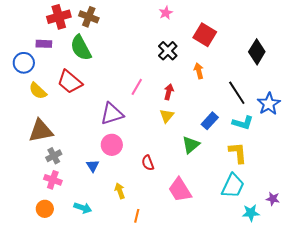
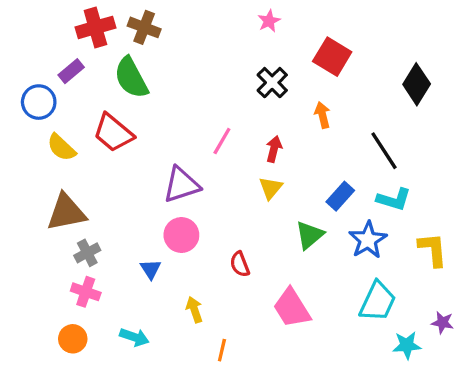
purple rectangle: (44, 44) -> (71, 71), turned -42
blue star: (269, 104) -> (368, 240), moved
yellow L-shape: (238, 153) -> (433, 250), moved

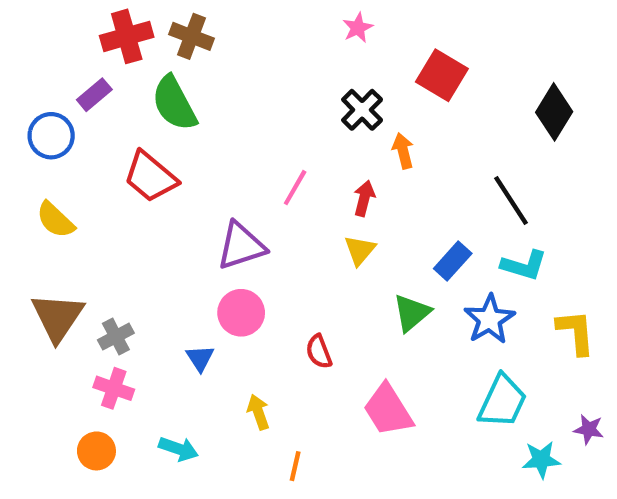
orange arrow: (322, 115) -> (403, 151), moved
yellow semicircle: (61, 147) -> (55, 220), moved
brown triangle: (66, 212) -> (58, 317), moved, turned -45

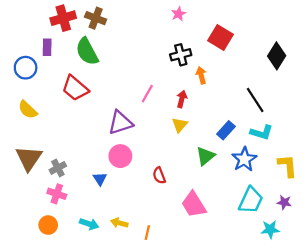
purple rectangle: (94, 95) -> (47, 47), turned -49
black cross: (362, 110) -> (181, 55), turned 30
yellow arrow: (258, 412) -> (119, 223), moved, turned -56
purple star: (589, 429) -> (284, 202), moved

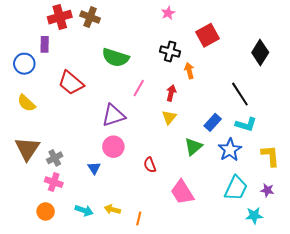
red square: (221, 38) -> (208, 35), turned 30
green semicircle: (87, 52) -> (115, 58), moved, turned -44
black cross: (181, 55) -> (170, 51), turned 30

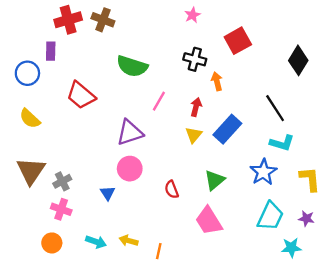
blue rectangle: (213, 122) -> (227, 129), moved, size x1.4
green triangle: (193, 147) -> (215, 180), moved

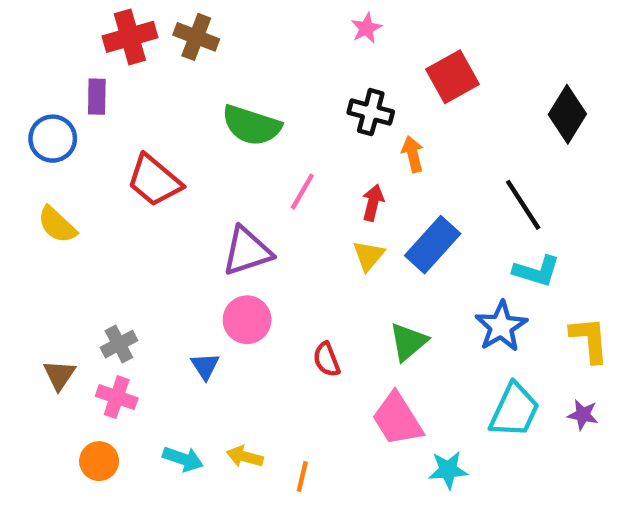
brown triangle: (31, 171) -> (59, 375), moved, size x0.6
cyan star: (291, 248) -> (448, 470), moved

